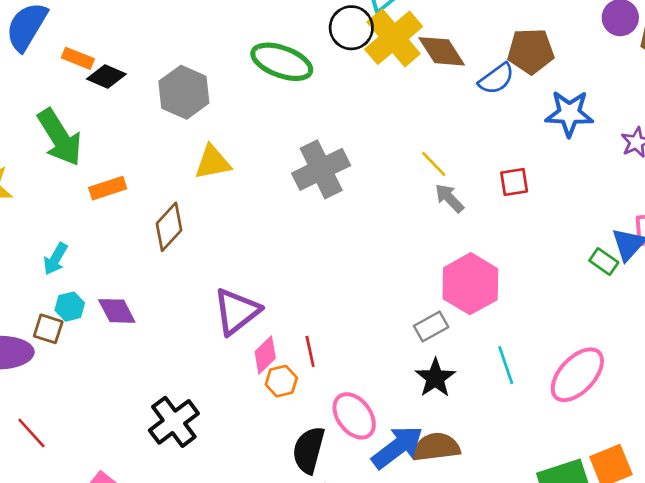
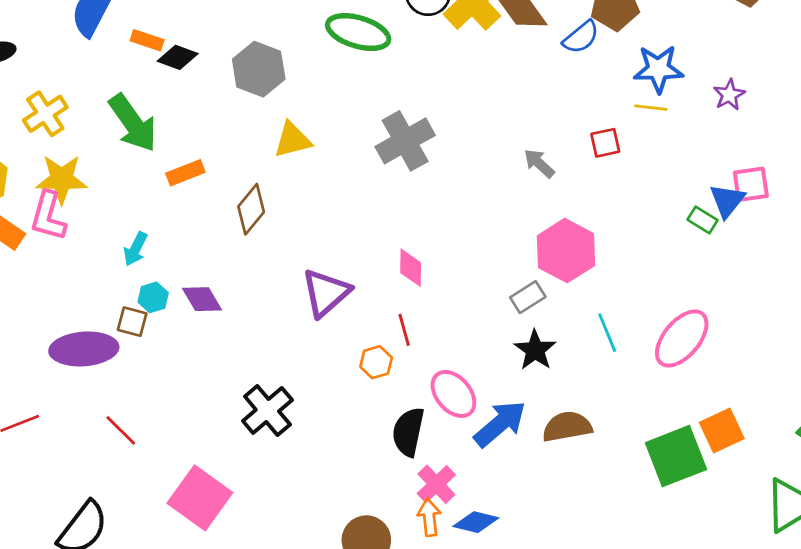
yellow line: (434, 164) -> (651, 108), moved, turned -36
pink diamond: (265, 355) -> (411, 268), moved, turned -42
brown semicircle: (436, 447) -> (567, 427), moved

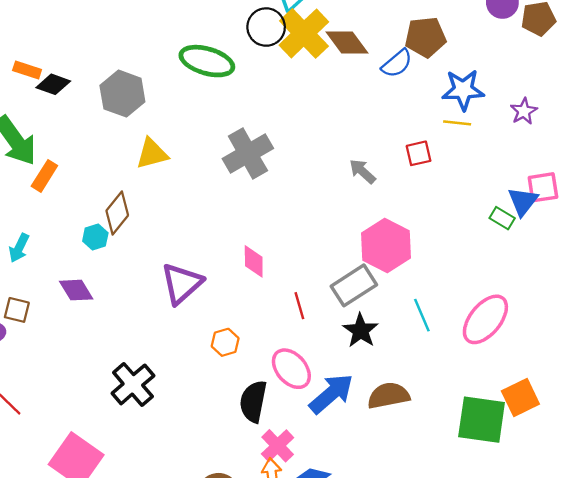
orange rectangle: (185, 173) -> (44, 176), moved, turned -36
cyan hexagon: (153, 297) -> (95, 237), moved
gray rectangle: (528, 297) -> (354, 285), size x1.5
red line: (404, 330) -> (299, 306), moved
green square: (676, 456) -> (482, 420), turned 30

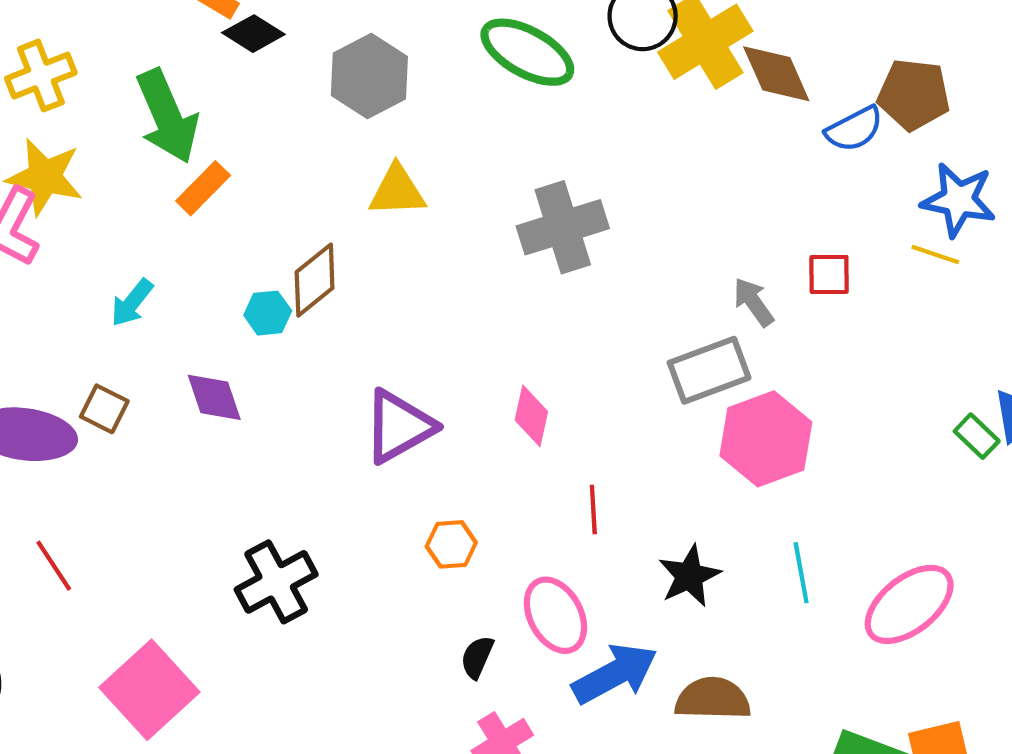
red square: (419, 153) -> (829, 274), moved
gray rectangle: (354, 285) -> (709, 370), moved
black semicircle: (253, 401) -> (477, 657), size x0.6

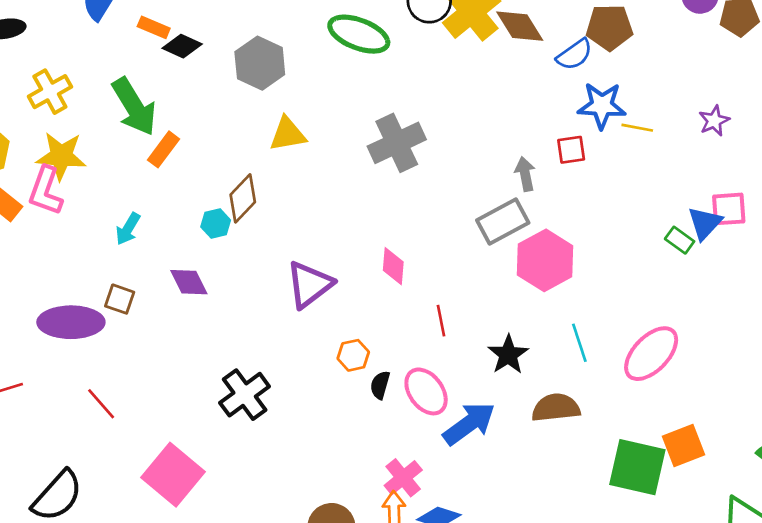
blue star: (958, 200) -> (602, 106), moved
gray arrow: (754, 302) -> (525, 174), turned 32
black semicircle: (477, 657) -> (380, 385), moved
brown semicircle: (713, 699) -> (556, 408), moved

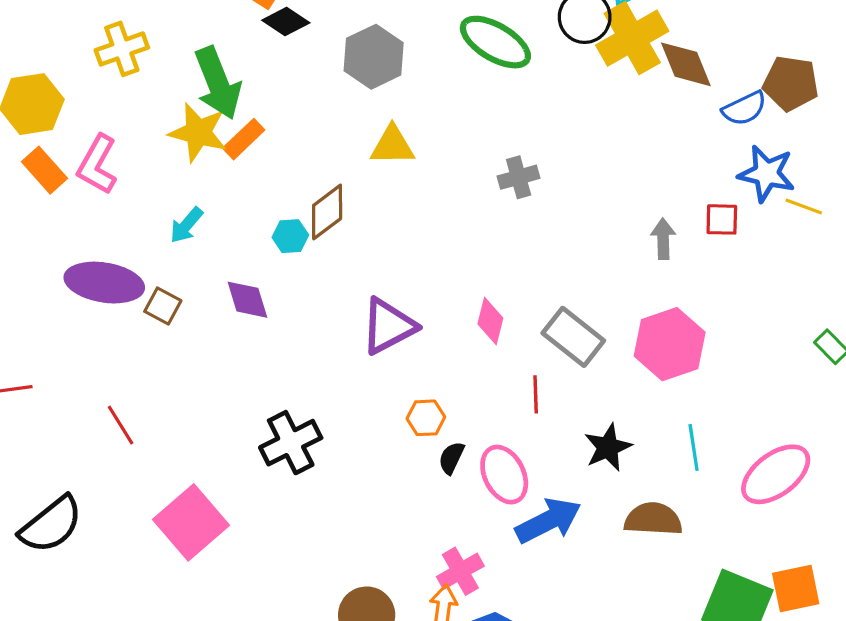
gray cross: (397, 143) -> (519, 177), size x0.6
yellow star: (61, 156) -> (198, 132), moved
gray rectangle: (503, 221) -> (573, 337), moved, turned 57
purple ellipse: (71, 322) -> (104, 283), moved

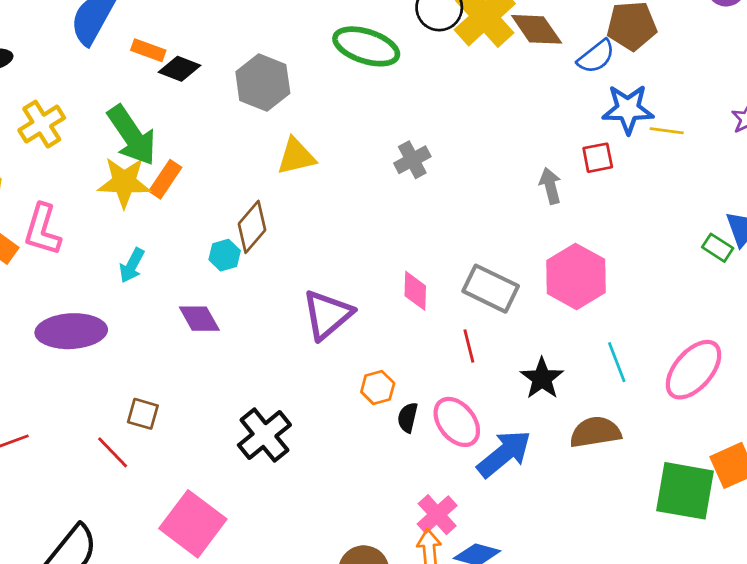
brown square: (163, 306) -> (143, 414), moved

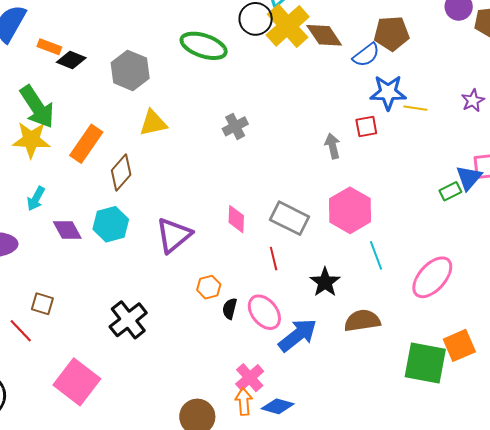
orange rectangle: (165, 179) -> (86, 144), moved, size x1.4
green rectangle: (718, 248) -> (450, 191), turned -60
cyan hexagon: (225, 255) -> (111, 224), moved, size x1.6
purple diamond: (199, 319) -> (67, 230), moved
cyan line: (617, 362) -> (376, 255), moved

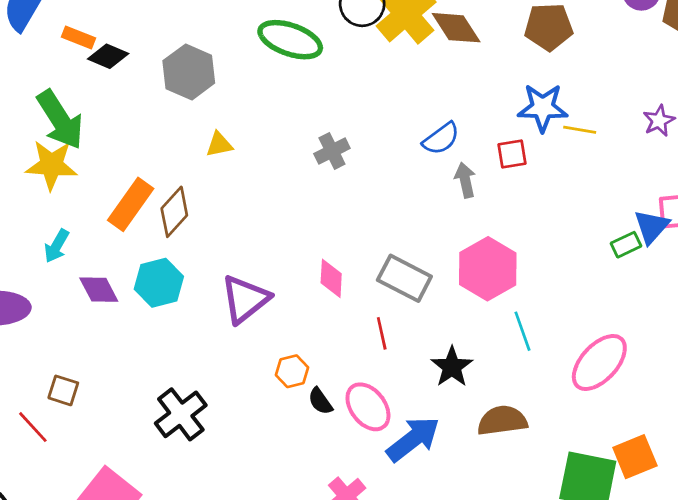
blue semicircle: (366, 55) -> (441, 139), moved
yellow triangle: (153, 123) -> (219, 145), size x0.7
orange rectangle: (86, 144) -> (131, 204), moved
black semicircle: (230, 309) -> (320, 401), turned -50

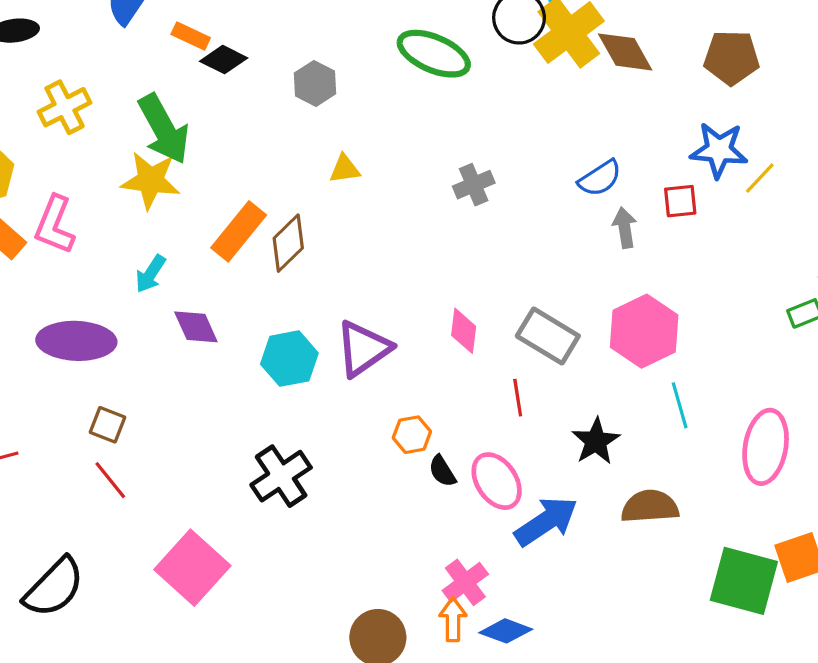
gray hexagon: (189, 72) -> (315, 83), size x0.7
yellow line: (580, 130) -> (760, 178), turned -60
cyan hexagon: (159, 283) -> (289, 359), moved
pink ellipse: (599, 362) -> (766, 447), turned -36
brown square: (63, 390) -> (108, 425), moved

